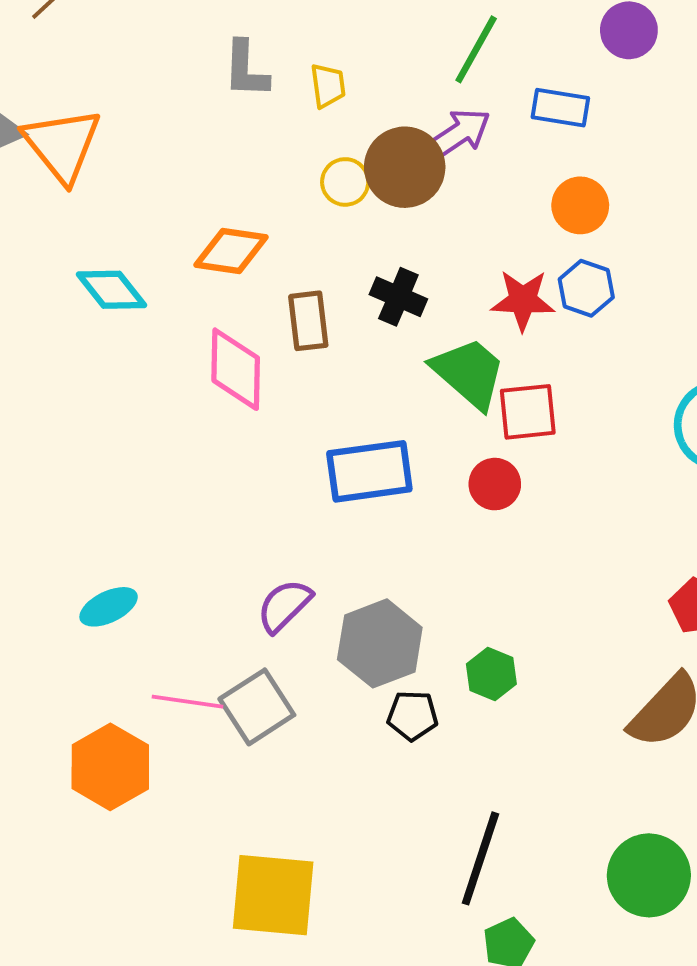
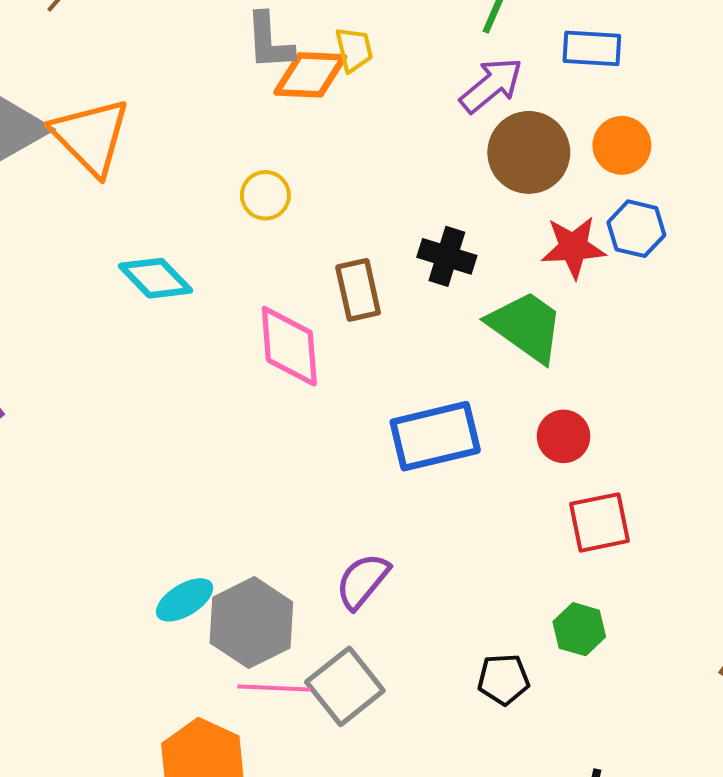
brown circle: (405, 167) -> (529, 152), moved
yellow circle: (345, 182) -> (265, 195), moved
orange diamond: (231, 251) -> (310, 75), moved
red square: (528, 412) -> (600, 522), moved
gray hexagon: (380, 643) -> (251, 623), moved

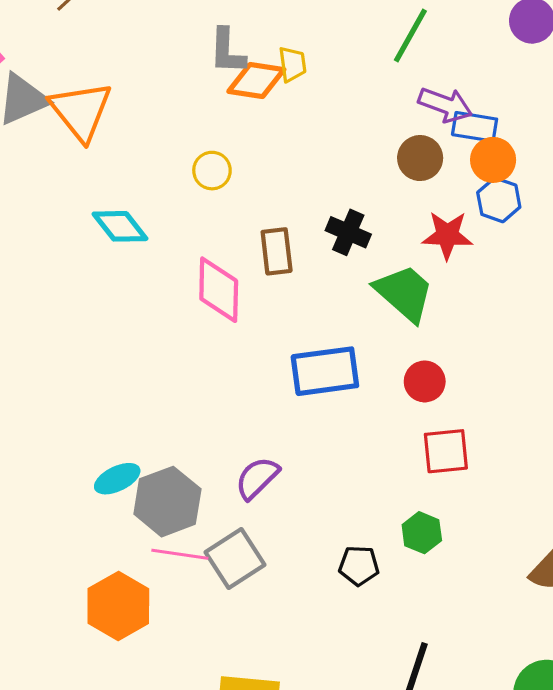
blue rectangle: (592, 48) -> (475, 127), moved
purple arrow: (491, 85) -> (445, 105), moved, turned 54
brown circle: (529, 152) -> (420, 158), size x0.7
blue hexagon: (636, 229) -> (499, 200), moved

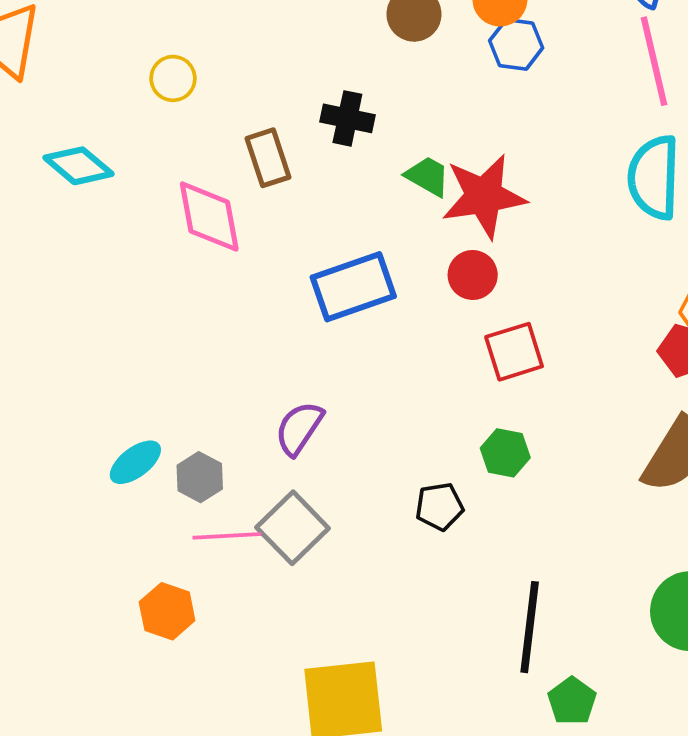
red star: (447, 235) -> (484, 196), moved, size x1.4
green trapezoid: (404, 293) -> (428, 176), size x0.6
gray hexagon: (167, 502) -> (200, 477), size x0.6
orange hexagon: (118, 606) -> (167, 611), size x0.7

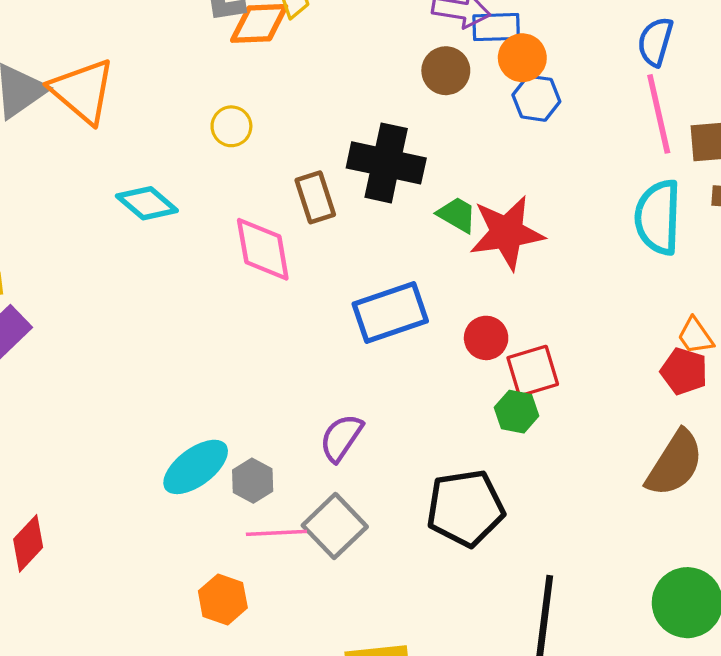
black cross: (347, 118) -> (386, 163), size x1.6
red circle: (473, 275) -> (486, 338), moved
green hexagon: (505, 453) -> (517, 412), moved
cyan ellipse: (135, 462) -> (196, 467), size x1.4
black pentagon: (439, 507) -> (465, 508), size x1.8

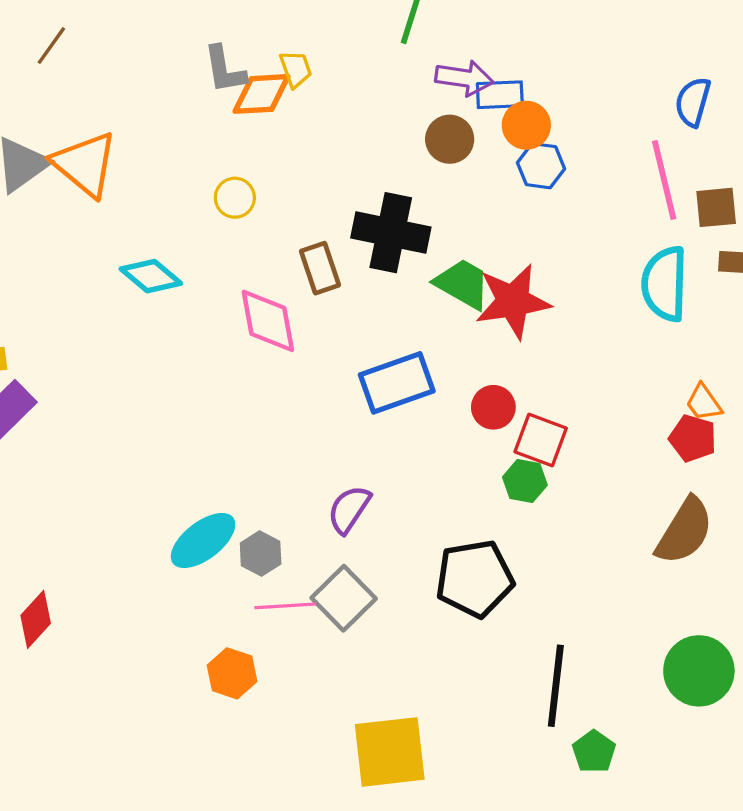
blue semicircle: (655, 42) -> (693, 102), moved
green trapezoid: (457, 215) -> (463, 284), size x1.4
red square: (533, 371) -> (541, 440), turned 38

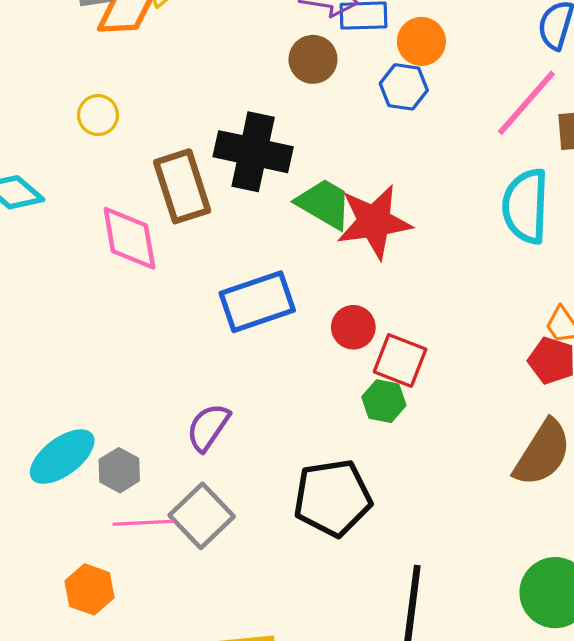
orange circle: (526, 125) -> (421, 41), moved
pink line: (664, 180) -> (526, 103), turned 54
brown rectangle: (320, 268) -> (182, 186), size x1.4

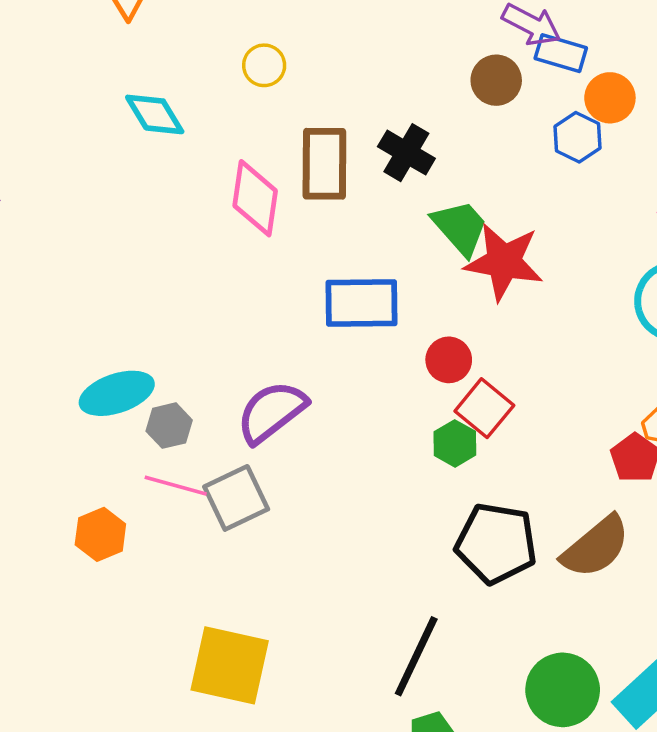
black cross: (253, 152) -> (406, 153), size x0.7
purple semicircle: (208, 427) -> (272, 412), size x1.4
black pentagon: (333, 498) -> (496, 543), moved

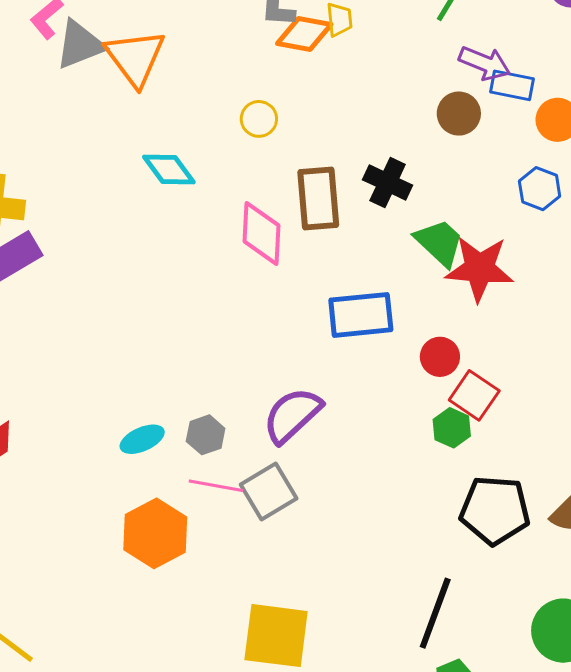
blue hexagon: (578, 137) -> (540, 189), moved
cyan ellipse: (117, 393) -> (142, 439), moved, size x0.7
orange hexagon: (100, 534) -> (155, 533), size x1.5

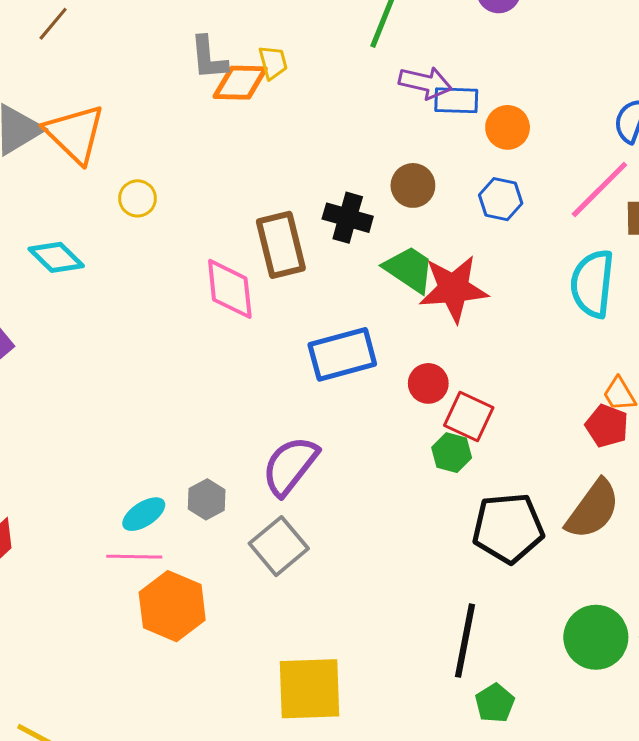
brown circle: (459, 114) -> (413, 185), moved
yellow circle: (259, 119) -> (138, 198), moved
cyan diamond: (169, 169) -> (56, 257), moved
pink line: (216, 486) -> (134, 557), moved

